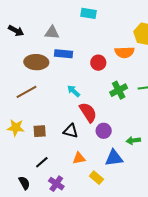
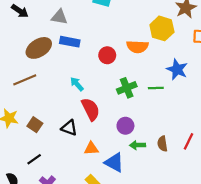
brown ellipse: (36, 62) -> (39, 48), turned -40
brown square: (40, 131) -> (35, 125), turned 32
purple circle: (104, 131) -> (125, 126), moved
orange triangle: (79, 158) -> (91, 148), moved
blue triangle: (114, 158) -> (114, 162), turned 30

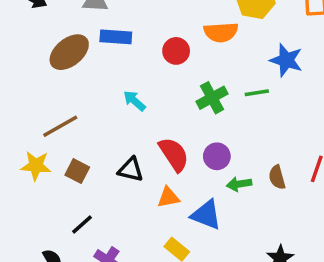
brown line: (25, 80) -> (60, 126), moved
red semicircle: (91, 109) -> (174, 154), moved

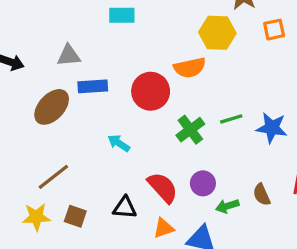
red circle: (176, 51) -> (151, 91), size x1.5
blue star: (286, 60) -> (272, 128), moved

